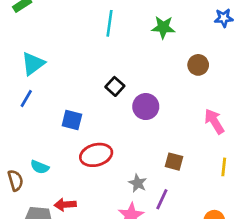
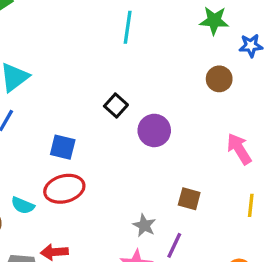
blue star: (224, 18) -> (251, 46), moved
cyan line: (110, 23) -> (128, 27), moved
green star: (163, 27) -> (214, 21), moved
red ellipse: (96, 155) -> (64, 189), moved

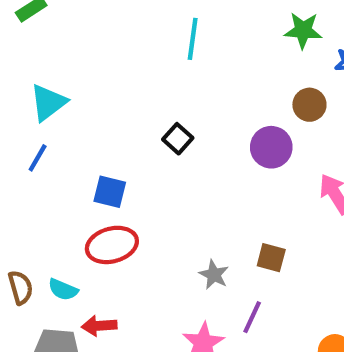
purple circle: (154, 130) -> (271, 147), moved
cyan semicircle: (23, 205) -> (63, 290), moved
gray star: (144, 225) -> (214, 275), moved

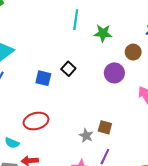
green star: (303, 30) -> (103, 33), moved
blue square: (110, 192) -> (43, 78), moved
brown square: (271, 258) -> (105, 127), moved

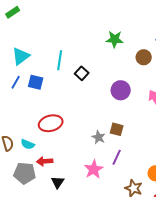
cyan line: (76, 20) -> (60, 60), moved
purple circle: (114, 73) -> (121, 90), moved
blue square: (43, 78) -> (36, 82), moved

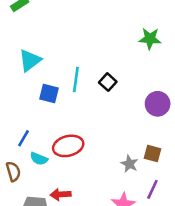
cyan line: (60, 60) -> (76, 80), moved
blue line: (16, 82) -> (23, 138), moved
cyan semicircle: (28, 144) -> (39, 159), moved

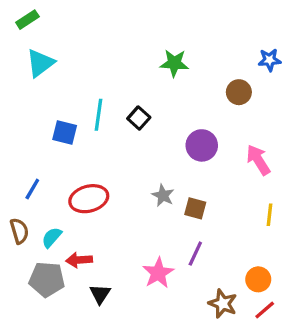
green star: (150, 39) -> (174, 63), moved
cyan triangle: (30, 60) -> (40, 63), moved
cyan semicircle: (39, 159) -> (52, 237), moved, turned 108
gray star: (129, 164) -> (163, 195), moved

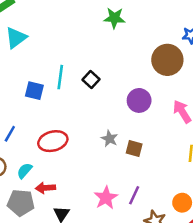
green star: (174, 63) -> (114, 18), moved
brown circle: (239, 92) -> (167, 60), size x1.6
purple line: (195, 254) -> (134, 195), moved

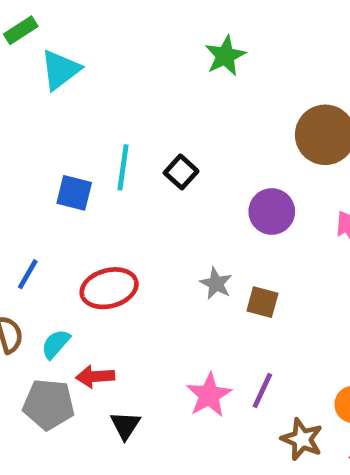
green star: (114, 18) -> (225, 56), turned -30
cyan triangle: (16, 38) -> (60, 70), moved

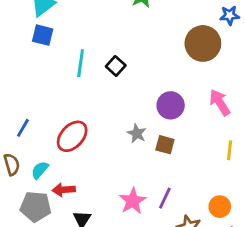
blue square: (74, 193) -> (43, 35), moved
purple circle: (272, 211) -> (171, 105), moved
red ellipse: (109, 288) -> (72, 136), turned -32

